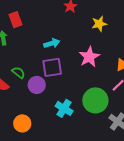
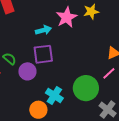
pink star: (89, 57) -> (67, 17), moved
orange circle: (22, 123) -> (38, 110), moved

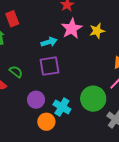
yellow star: (91, 11) -> (97, 31), moved
purple circle: (27, 71) -> (36, 100), moved

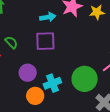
cyan cross: (62, 107) -> (52, 83), turned 30

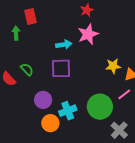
yellow star: (97, 12) -> (113, 66), moved

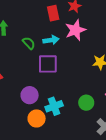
red rectangle: (31, 17) -> (53, 13), moved
green semicircle: (27, 69) -> (29, 43), moved
green circle: (100, 107) -> (86, 103), size x0.6

